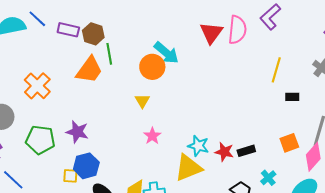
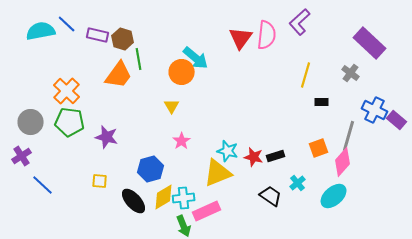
green pentagon: (40, 140) -> (70, 122), moved
blue hexagon: (86, 166) -> (151, 169), moved

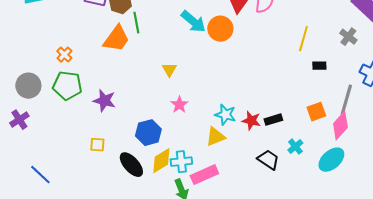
orange circle: (182, 72) -> (220, 29), moved
orange cross: (67, 91) -> (64, 55), size x0.6
yellow triangle: (218, 173) -> (215, 137), size x0.7
blue line: (43, 185) -> (40, 175), moved

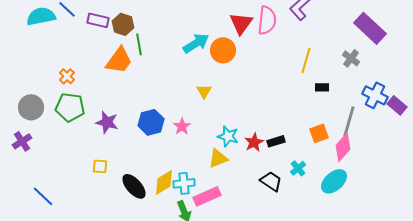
cyan arrow: (193, 22) -> (196, 43), turned -72
yellow triangle: (169, 70) -> (204, 91), moved
red star: (251, 121) -> (254, 142), turned 30
blue hexagon: (148, 133) -> (151, 122), moved

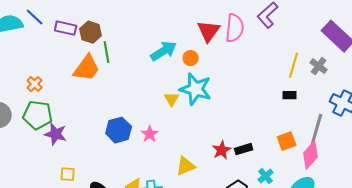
orange circle: (223, 50) -> (191, 58), size x0.6
yellow line: (306, 60) -> (294, 65), moved
purple star: (107, 122) -> (56, 134), moved
cyan star: (228, 136) -> (196, 89), moved, size x1.5

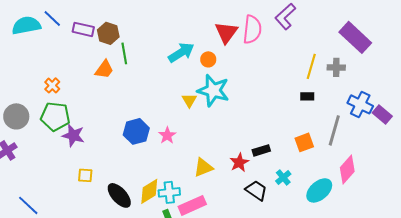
gray cross: (319, 66) -> (336, 67), turned -36
orange trapezoid: (87, 68) -> (104, 69), size x0.7
red star: (222, 150) -> (239, 162), moved
pink diamond: (311, 155) -> (347, 169), moved

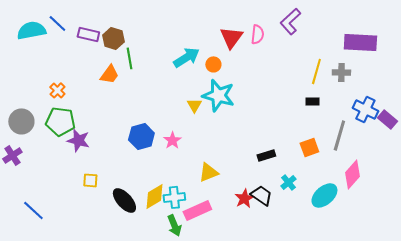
pink semicircle: (252, 29) -> (257, 34), size x0.7
purple rectangle: (355, 37) -> (360, 42), turned -40
red star: (239, 162) -> (244, 198), moved

